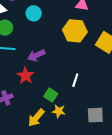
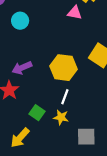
yellow hexagon: (75, 31) -> (64, 68), moved
yellow star: (59, 111) -> (61, 117), moved

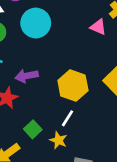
cyan circle: (20, 21) -> (36, 23), size x1.5

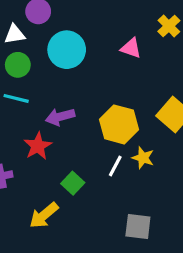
pink triangle: (98, 27) -> (131, 48), moved
yellow star: (58, 140) -> (143, 158), moved

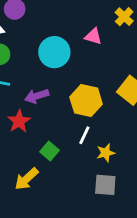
cyan circle: (67, 50) -> (54, 52), moved
yellow star: (143, 158) -> (106, 153), moved, turned -30

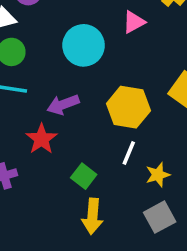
pink triangle: (93, 36) -> (134, 22), turned -42
yellow arrow: (27, 179) -> (92, 216), moved, turned -40
gray square: (105, 185) -> (160, 217), turned -30

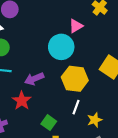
cyan circle: (84, 45) -> (61, 47), moved

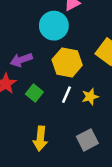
yellow star: (95, 120) -> (90, 97), moved
green square: (49, 123) -> (34, 93), moved

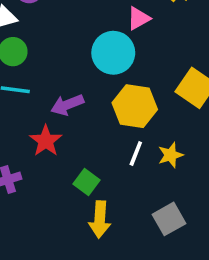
green square: (34, 93) -> (87, 182), moved

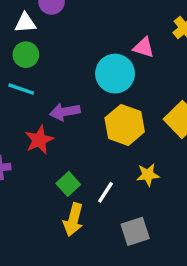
pink triangle: (139, 18) -> (144, 47), turned 35
white line: (136, 153) -> (105, 192), moved

